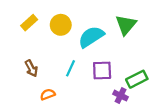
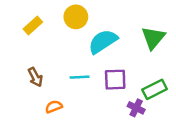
yellow circle: (61, 25) -> (76, 17), moved
green triangle: (126, 25) -> (153, 38), moved
cyan line: (71, 68) -> (80, 77), turned 63

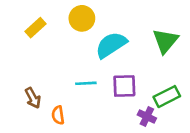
brown arrow: (35, 77) -> (33, 98), moved
orange semicircle: (54, 107) -> (58, 115), turned -77

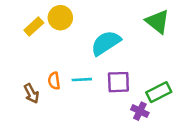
yellow circle: (82, 18) -> (60, 18), moved
green triangle: (165, 41) -> (158, 21), moved, turned -32
orange semicircle: (58, 115) -> (54, 81), moved

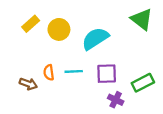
yellow circle: (60, 18) -> (59, 29), moved
brown arrow: (31, 93) -> (28, 84), turned -42
purple cross: (140, 111) -> (116, 100), moved

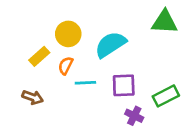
green triangle: (142, 19) -> (165, 22), turned -35
yellow rectangle: (31, 24) -> (39, 56), moved
orange semicircle: (49, 73) -> (66, 66), moved, turned 35

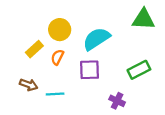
cyan line: (85, 83) -> (55, 94), moved
purple square: (124, 85) -> (90, 70), moved
green rectangle: (166, 96) -> (139, 70), moved

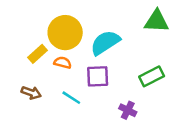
yellow circle: (60, 30) -> (65, 33), size x1.4
orange semicircle: (57, 57) -> (63, 63), turned 77
cyan line: (55, 94) -> (71, 98), moved, turned 36

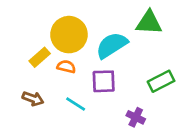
green triangle: (157, 21) -> (149, 23), moved

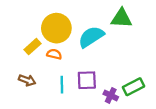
purple square: (104, 81) -> (87, 80), moved
green rectangle: (161, 81) -> (134, 87), moved
cyan line: (76, 104) -> (62, 85), turned 56

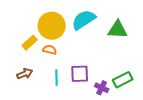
green triangle: (122, 18) -> (118, 30), moved
cyan semicircle: (91, 37) -> (84, 20), moved
brown arrow: (27, 80) -> (25, 74), turned -42

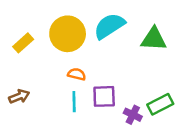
yellow rectangle: (30, 43) -> (23, 43), moved
orange semicircle: (50, 50) -> (77, 74), moved
brown arrow: (25, 74) -> (19, 96), moved

